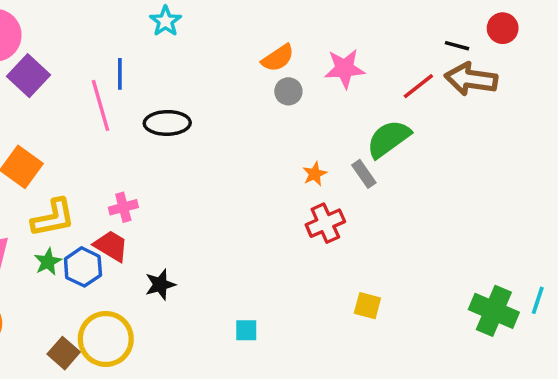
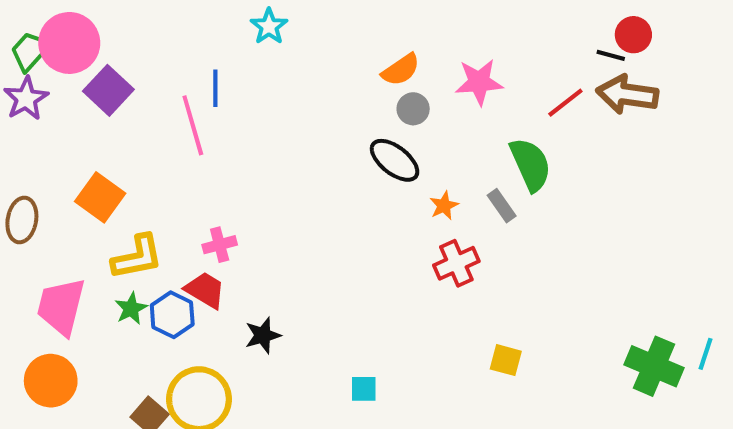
red circle: (503, 28) -> (633, 35), moved
black ellipse: (167, 123) -> (395, 160), moved, turned 39
green semicircle: (388, 139) -> (530, 164), turned 102

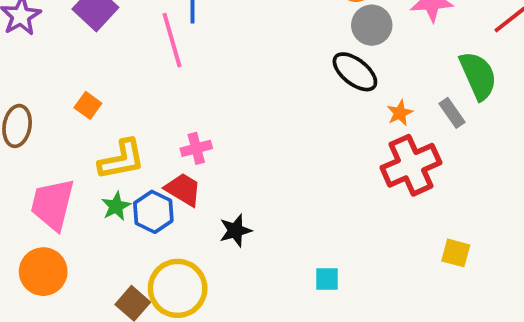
gray circle: (413, 109) -> (372, 25), size x1.4
orange square: (100, 197) -> (88, 105), size x0.6
red cross: (456, 263) -> (411, 165), size x1.4

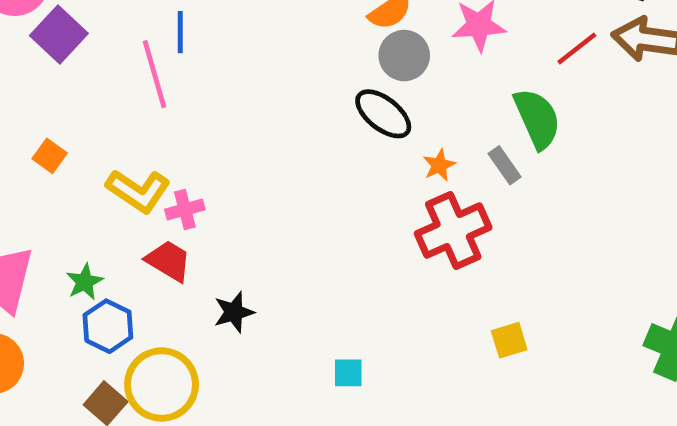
yellow L-shape: (122, 160) -> (138, 191), moved, turned 45
blue hexagon: (153, 212) -> (108, 326), moved
yellow square: (456, 253) -> (509, 340), turned -32

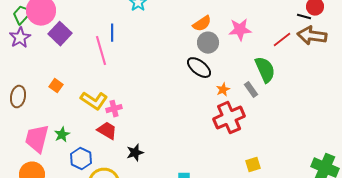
green star: (85, 282) -> (62, 135), moved

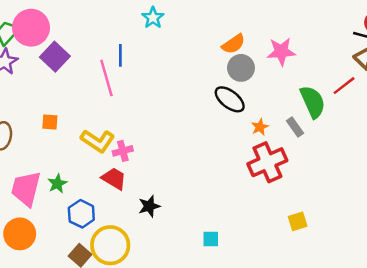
red line: (282, 40) -> (344, 86), moved
orange square: (56, 86) -> (50, 122), turned -32

